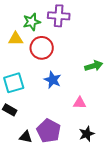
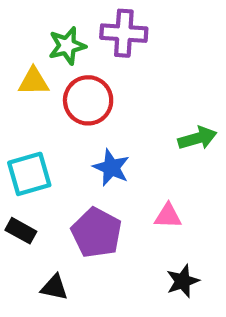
purple pentagon: (49, 131) -> (97, 233), moved

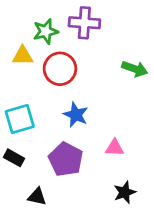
green arrow: (197, 138) -> (135, 69), moved, turned 35

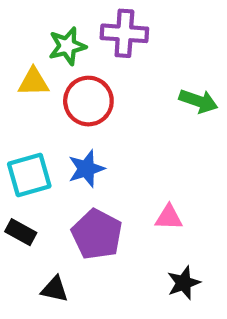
blue star: (76, 115) -> (86, 169), moved, turned 30

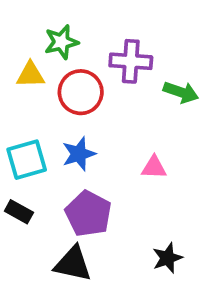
purple cross: (124, 33) -> (131, 61), moved
pink triangle: (169, 217) -> (154, 167), moved
black triangle: (55, 289) -> (73, 264), moved, size x1.5

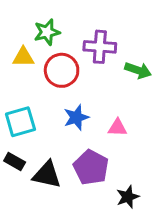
blue star: (79, 154) -> (76, 117), moved
purple pentagon: (88, 214) -> (91, 167), moved
black triangle: (73, 264) -> (47, 175), moved

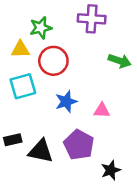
purple cross: (100, 47) -> (92, 19), moved
cyan square: (20, 122) -> (23, 86), moved
black rectangle: (15, 161) -> (13, 140), turned -42

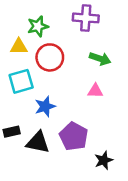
green arrow: (120, 61) -> (100, 59), moved
blue star: (66, 102) -> (45, 106), moved
pink triangle: (102, 110) -> (95, 91), moved

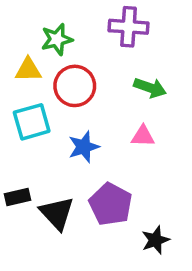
blue star: (45, 106) -> (84, 147), moved
black triangle: (38, 142) -> (57, 213), turned 35

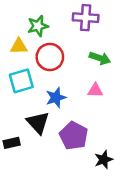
black rectangle: (17, 197) -> (12, 143), moved
black triangle: (57, 213) -> (38, 123), moved

